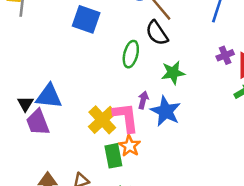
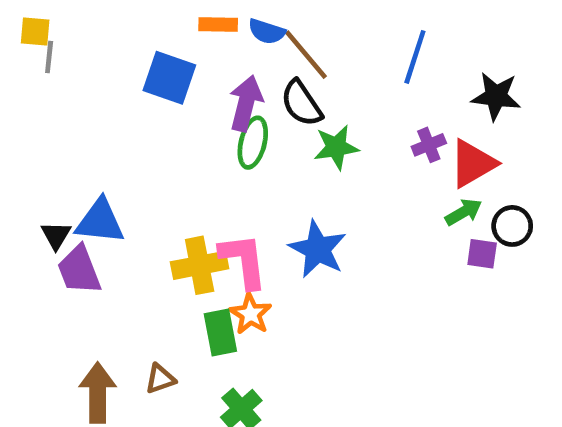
green star: (173, 73) -> (336, 147), moved
purple arrow: (143, 100) -> (246, 103), moved, size x1.6
yellow cross: (102, 120) -> (200, 265), turned 32

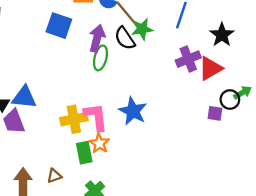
black star: (496, 96) -> (222, 35), turned 30
purple cross: (429, 145) -> (188, 59), size x1.5
green star: (336, 147) -> (142, 29), moved
green arrow: (464, 212) -> (243, 93), moved

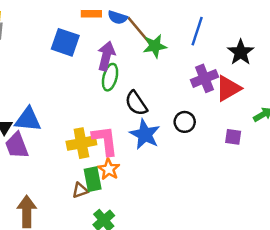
black semicircle: (125, 38) -> (136, 103), moved
black circle: (230, 100) -> (185, 122), moved
brown triangle: (54, 176) -> (80, 190), moved

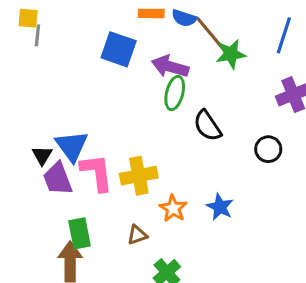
purple arrow: (106, 56) -> (170, 66), turned -88
blue triangle: (28, 119) -> (72, 146), turned 48
blue star: (145, 134) -> (220, 207), moved, size x0.7
pink L-shape: (105, 141) -> (97, 173), moved
green rectangle: (93, 179) -> (80, 233), moved

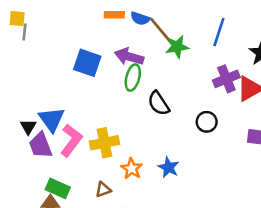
blue square: (119, 49) -> (87, 63), moved
pink L-shape: (97, 173) -> (71, 140), turned 44
green rectangle: (80, 233) -> (58, 188), turned -55

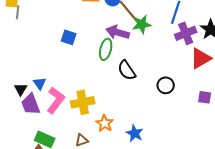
purple arrow: (129, 57) -> (118, 32), moved
blue square: (87, 63) -> (69, 37), size x0.7
purple cross: (226, 79) -> (186, 33), moved
blue triangle: (52, 119) -> (40, 83), size x0.6
blue star: (168, 167) -> (135, 133), moved

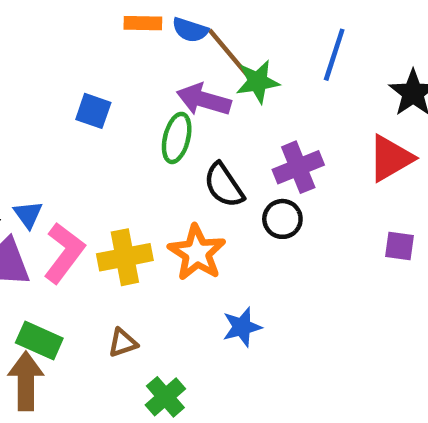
purple cross: (186, 33) -> (298, 167), moved
black circle: (166, 85) -> (282, 219), moved
orange star: (105, 123) -> (197, 253), moved, size x1.4
blue star: (135, 133) -> (242, 327), turned 30

